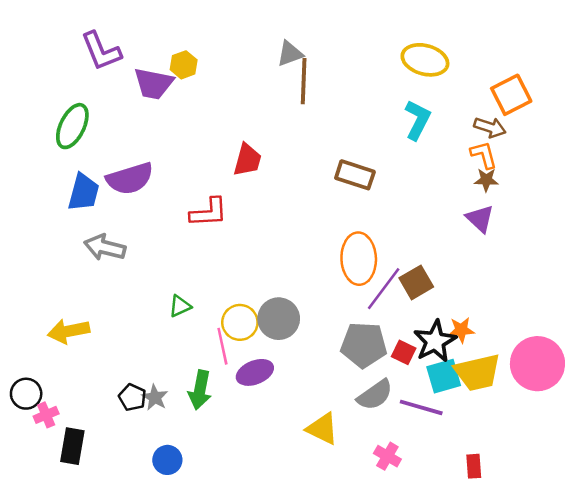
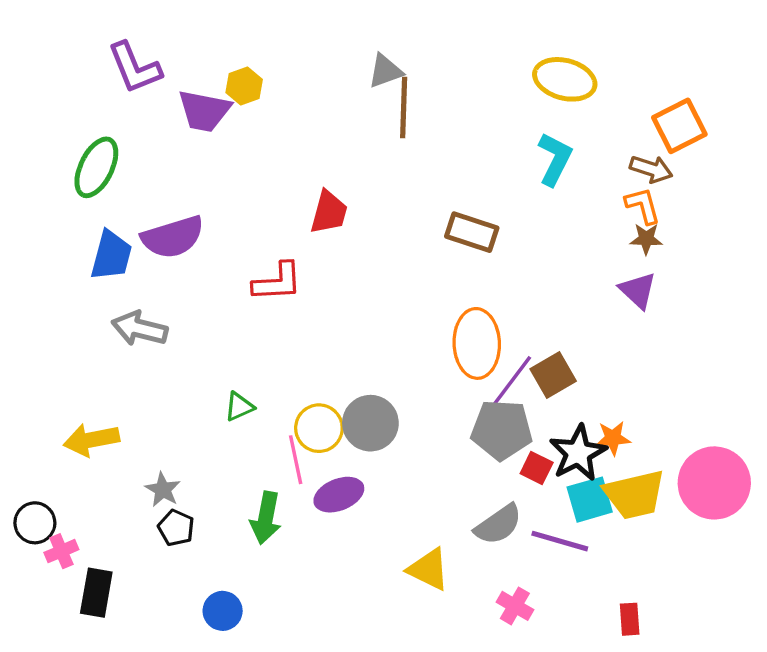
gray pentagon: (364, 345) -> (502, 430), moved
gray star: (155, 397) -> (163, 490), moved

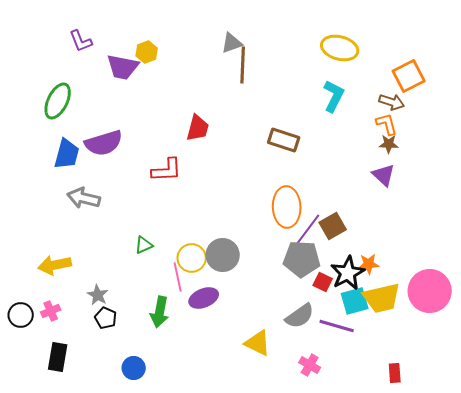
purple L-shape: (135, 68) -> (81, 41), size x0.7
pink cross: (61, 551) -> (51, 311), moved
red rectangle: (630, 619) -> (395, 373), moved

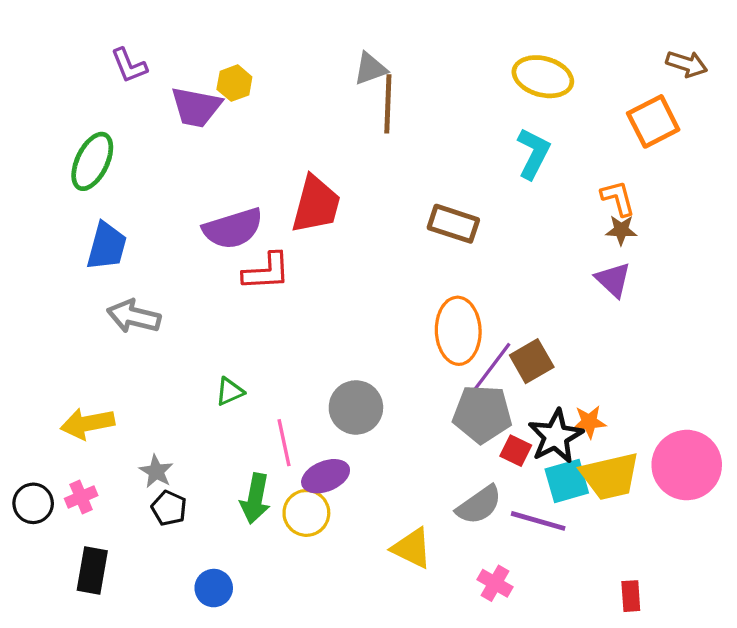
brown arrow: (392, 102) -> (687, 64), moved
red trapezoid: (198, 128) -> (316, 205), size x1.4
purple semicircle: (104, 143) -> (233, 229), moved
yellow circle: (192, 258) -> (306, 513), moved

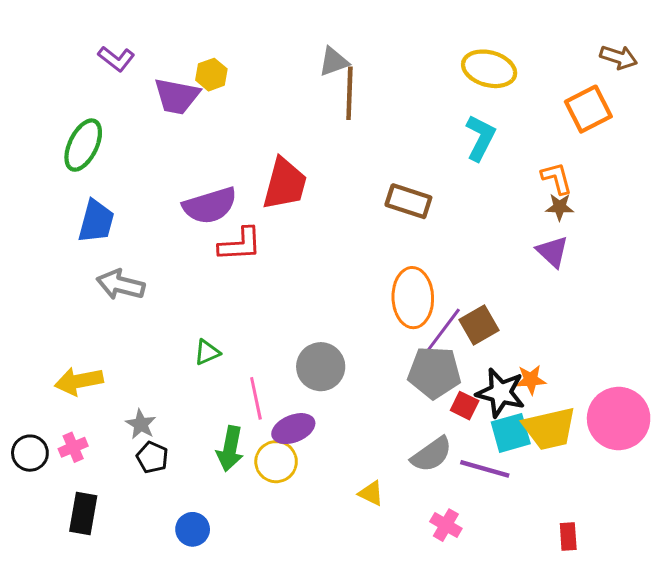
purple L-shape: (129, 66) -> (116, 59), turned -30
black star: (556, 436) -> (501, 393), turned -30
yellow triangle: (412, 548) -> (371, 493), size x0.7

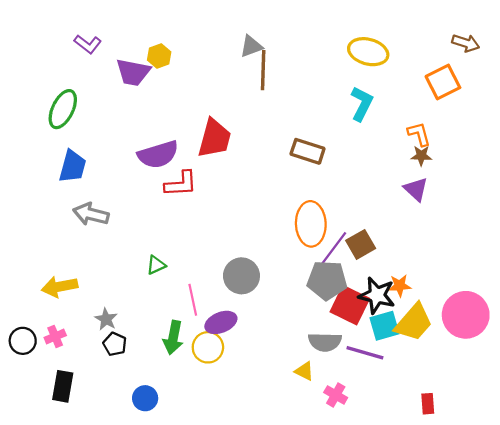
red square: (465, 406) -> (350, 305), size x1.8
yellow trapezoid: (550, 429) -> (414, 322), turned -36
gray semicircle: (431, 454) -> (325, 342), turned 36
yellow triangle: (371, 493) -> (304, 371), moved

